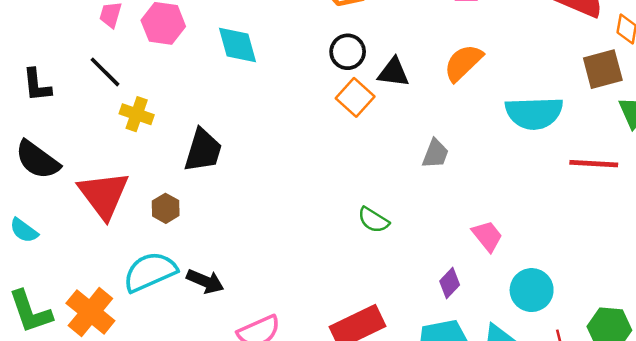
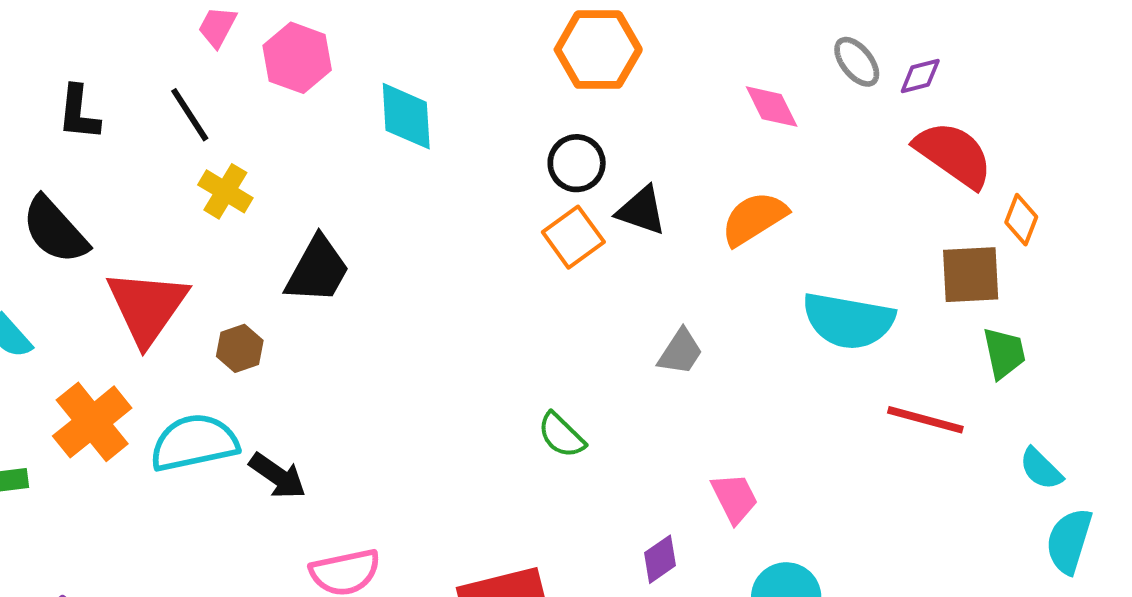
orange cross: (90, 312) -> (92, 422), moved

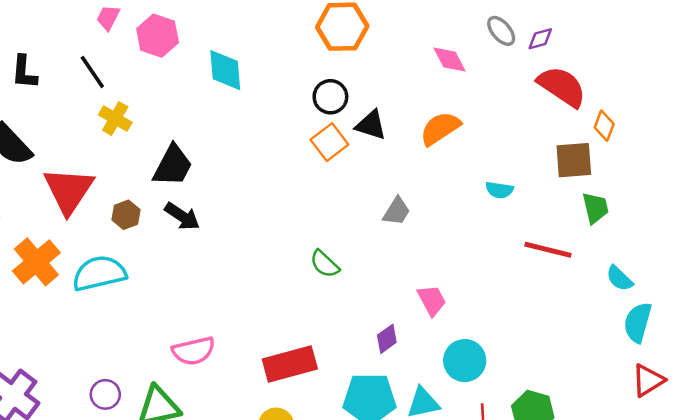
cyan semicircle: (848, 321) -> (499, 190), size x0.5
black arrow: (278, 476) -> (182, 216), moved

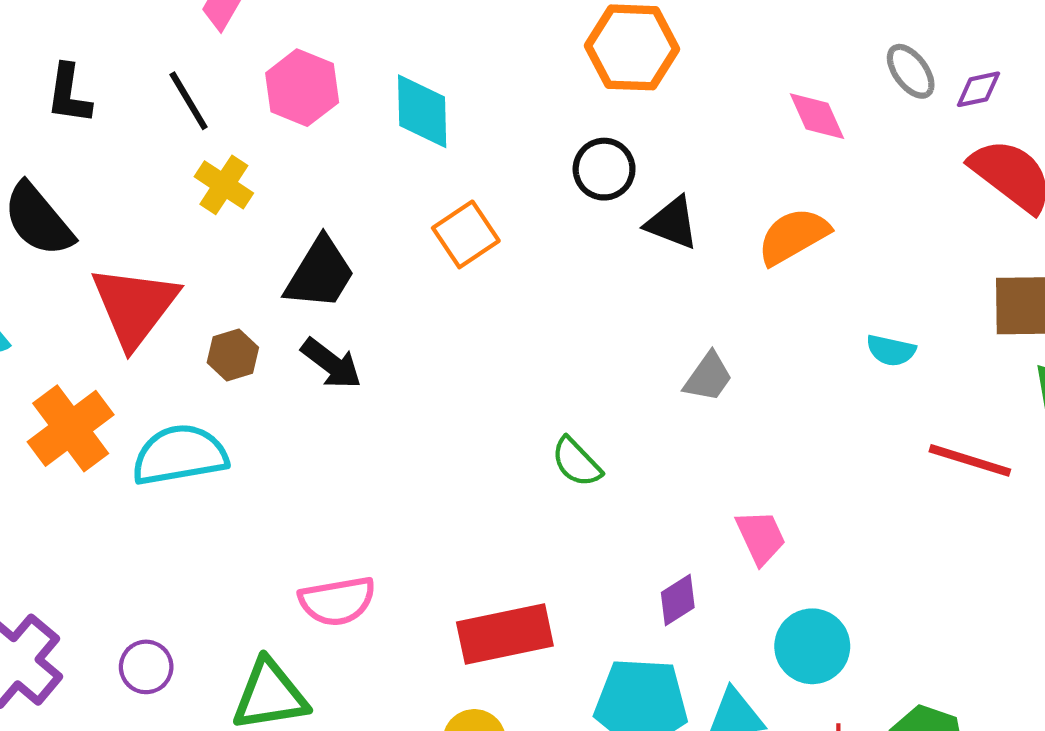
pink hexagon: (158, 36) -> (302, 88), moved
orange square: (329, 142) -> (466, 234), moved
purple circle: (105, 394) -> (146, 667), moved

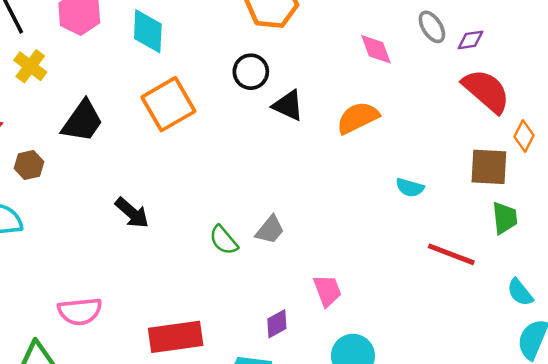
orange square: (466, 234) -> (168, 104), size x1.4
black arrow: (331, 364) -> (132, 213), moved
gray trapezoid: (708, 377) -> (270, 230), moved

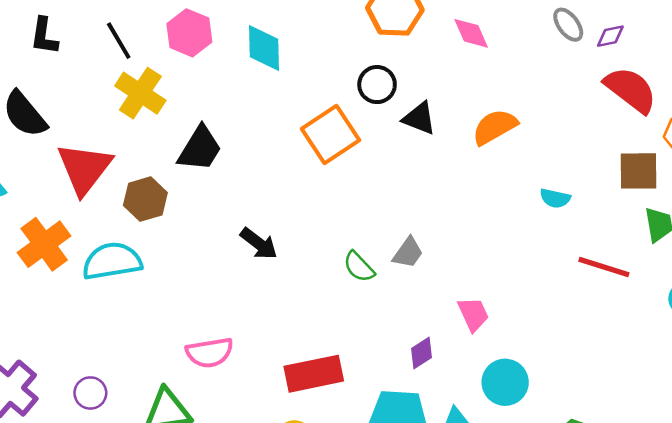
pink diamond: (376, 49) -> (471, 33), moved
yellow cross: (30, 66) -> (140, 93), size x1.4
orange square: (168, 104) -> (331, 135), moved
brown hexagon: (29, 165) -> (145, 199), size x1.4

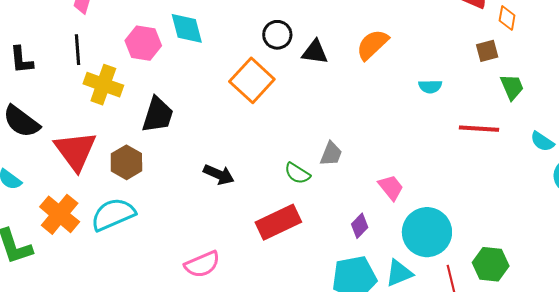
pink hexagon: (189, 33) -> (143, 43), moved
black line: (119, 41) -> (78, 50), turned 40
brown square: (638, 171) -> (487, 51), size x0.7
red rectangle: (314, 374) -> (278, 222), moved
cyan circle: (505, 382) -> (427, 232), size x1.4

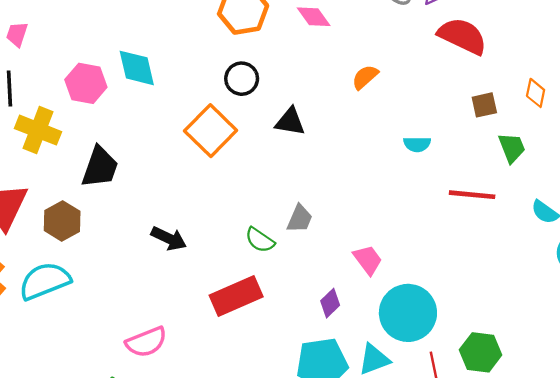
orange diamond: (507, 18) -> (536, 93), moved
orange semicircle: (372, 45) -> (365, 77), moved, size x0.7
black triangle: (315, 52) -> (290, 122), moved

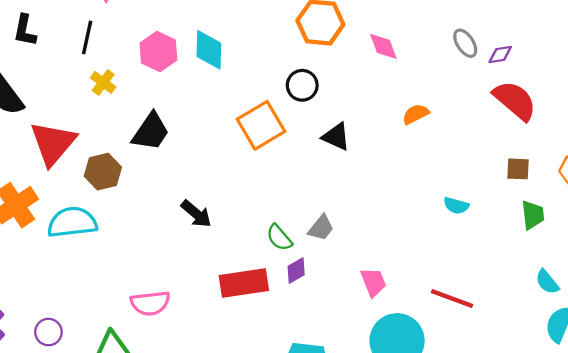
yellow cross: (38, 130) -> (103, 82), size x0.6
cyan semicircle: (417, 144) -> (456, 206), moved
red line: (472, 195) -> (452, 299), moved
purple diamond: (330, 303) -> (296, 270), moved

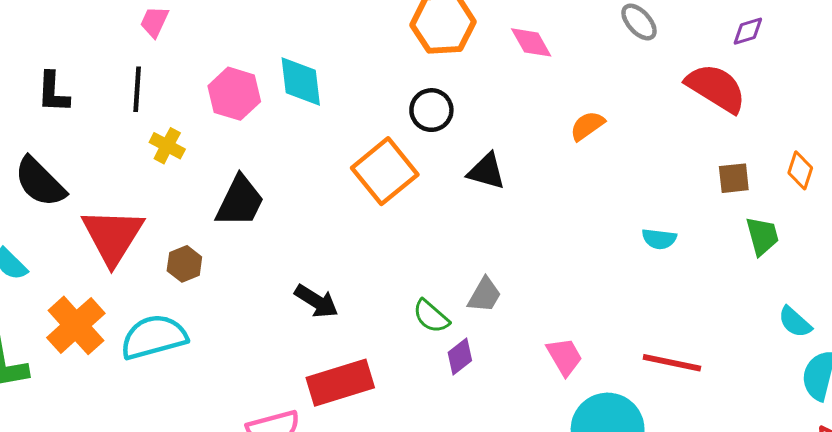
purple diamond: (500, 55) -> (748, 31), moved
brown hexagon: (103, 172) -> (184, 264), size x0.7
red rectangle: (244, 283) -> (340, 383), moved

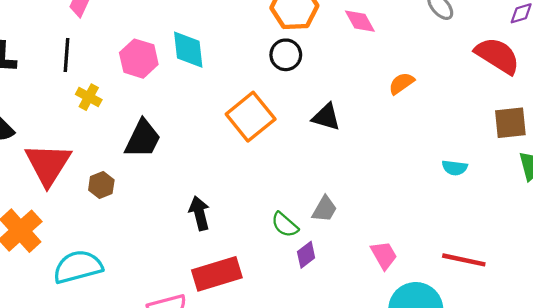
black circle: (431, 110) -> (286, 55), moved
brown square: (734, 178) -> (510, 123), size x1.4
black arrow: (316, 301) -> (199, 213), turned -136
cyan semicircle: (154, 337) -> (78, 267), moved

